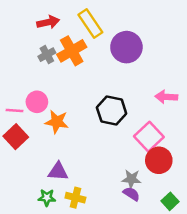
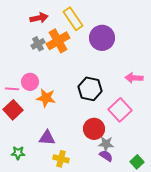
red circle: (159, 160) -> (94, 129), moved
green star: (47, 198) -> (18, 153), moved

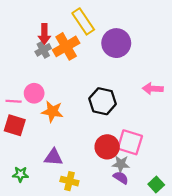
red arrow: (39, 18) -> (44, 34), moved, turned 102
red square: (13, 110) -> (15, 125), turned -30
pink square: (120, 110) -> (130, 142), moved, turned -30

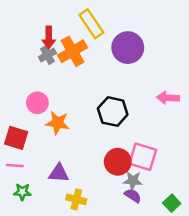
pink line: (14, 101) -> (15, 166), moved

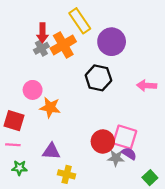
black hexagon: (113, 112) -> (98, 78), moved
purple semicircle: (133, 196) -> (129, 154), moved

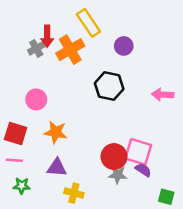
purple circle: (112, 42) -> (124, 46), size x0.6
gray cross: (41, 48) -> (36, 48), moved
orange star: (50, 107) -> (56, 132), moved
gray star: (116, 158) -> (118, 175), moved
green square: (150, 178) -> (166, 197), turned -32

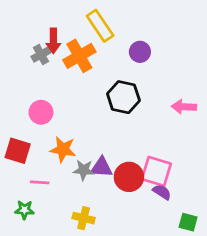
pink line: (14, 160) -> (40, 182), moved
purple triangle: (57, 168) -> (101, 167), moved
gray star: (118, 175) -> (84, 170), moved

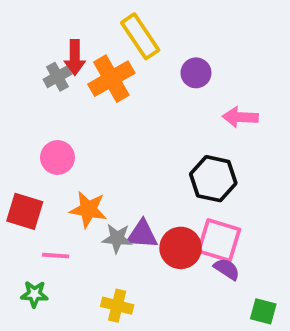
black hexagon: (123, 97) -> (213, 179), moved
pink arrow: (184, 107) -> (240, 117), moved

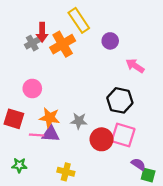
pink arrow: (240, 117) -> (135, 66), turned 30
purple triangle: (142, 234) -> (51, 134), moved
gray star: (117, 238) -> (79, 121), moved
pink line: (56, 256) -> (37, 135), moved
purple semicircle: (227, 269) -> (138, 164), moved

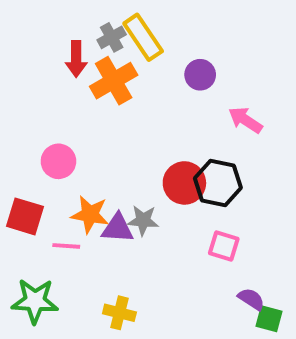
gray cross: (32, 43) -> (112, 37), moved
purple triangle: (51, 134) -> (118, 228), moved
pink square: (123, 135) -> (224, 246), size x0.7
red circle: (102, 139) -> (184, 183), moved
green star: (19, 165) -> (35, 301), size x1.6

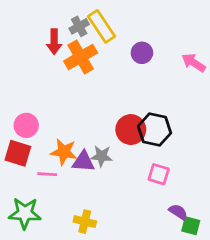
pink arrow: (245, 120) -> (194, 63), moved
pink circle: (58, 161) -> (26, 125), moved

